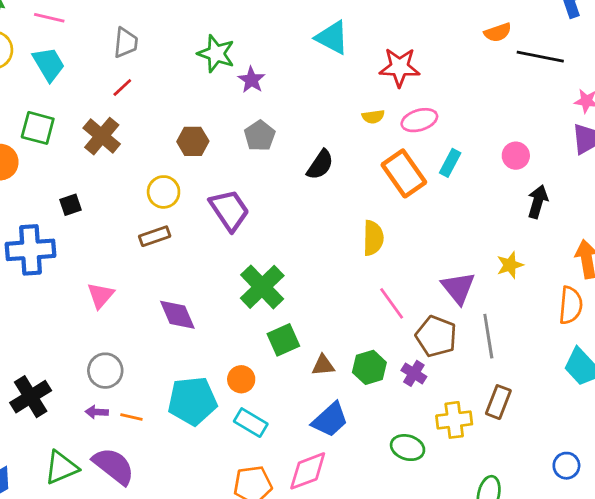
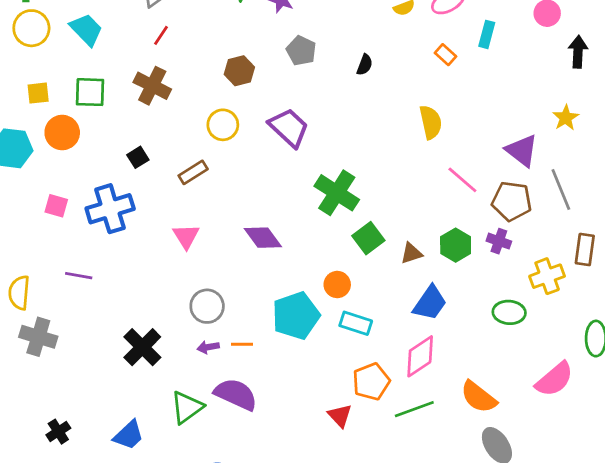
black semicircle: (320, 165) -> (365, 65), size x0.7
orange rectangle: (404, 173) -> (446, 55), size x0.5
brown rectangle: (155, 236) -> (193, 172), moved

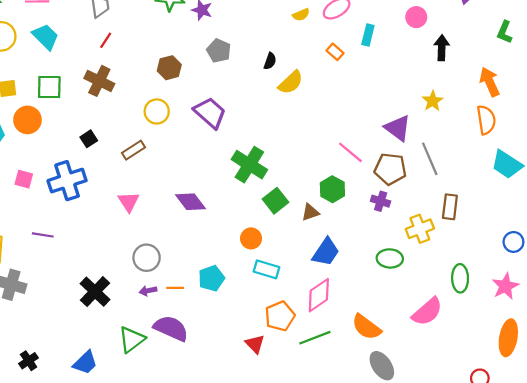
yellow semicircle: (431, 122) -> (291, 82), moved, turned 60
green hexagon: (456, 245) -> (332, 189), moved
cyan pentagon: (296, 316) -> (211, 278), moved, size x0.7

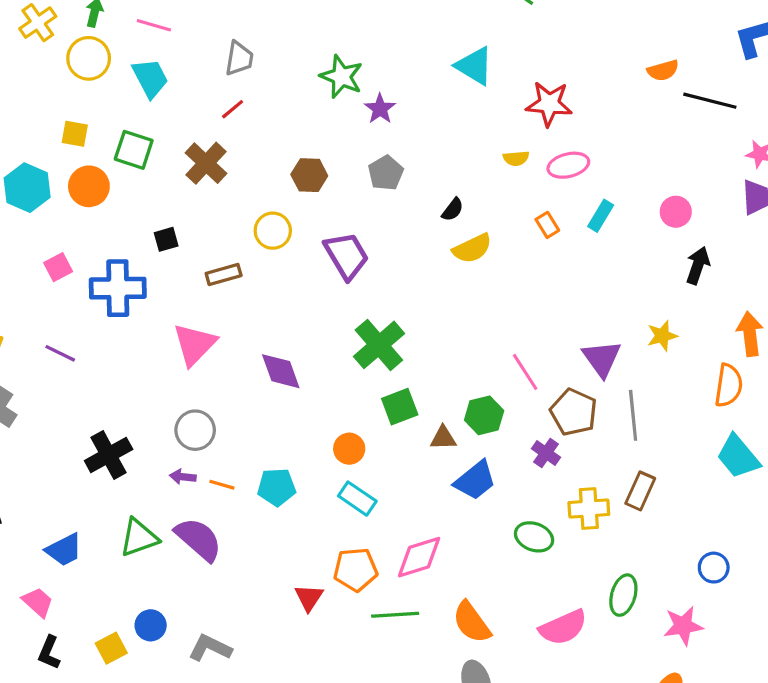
pink square: (24, 179) -> (58, 267), turned 30
pink triangle: (129, 202) -> (194, 344), size x1.4
blue trapezoid: (326, 252) -> (475, 480), moved

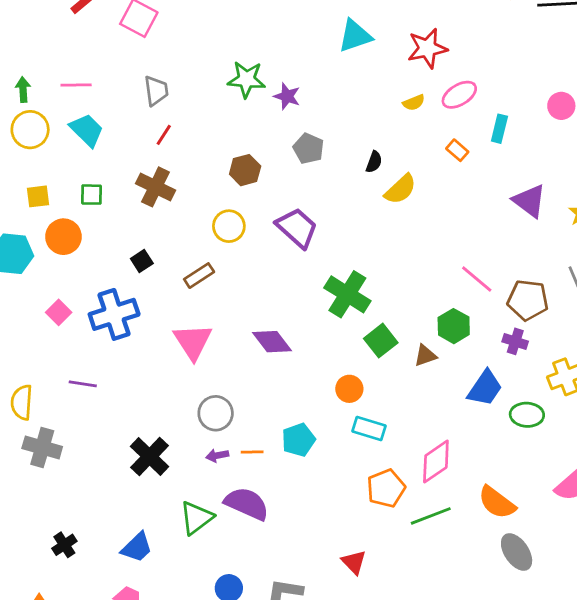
cyan triangle: (474, 66) -> (355, 36), turned -33
green square: (134, 150) -> (92, 195), size x0.7
purple triangle: (602, 358) -> (529, 201), moved
blue trapezoid: (475, 480) -> (485, 388), moved
red triangle: (309, 598) -> (354, 562), moved

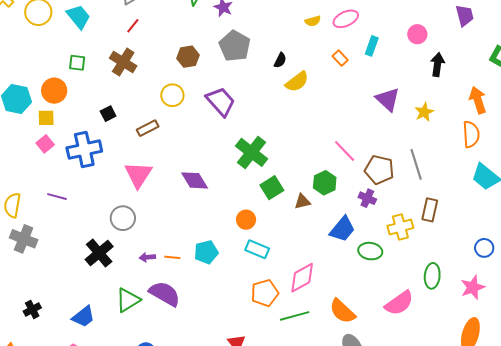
gray pentagon: (308, 148) -> (235, 46), size x1.4
yellow square: (38, 196) -> (46, 118), moved
gray circle: (216, 413) -> (123, 218), moved

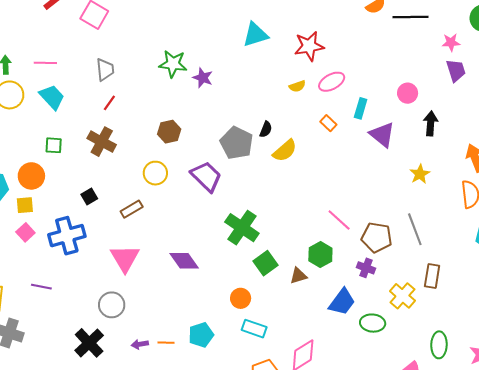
gray pentagon: (235, 46) -> (237, 143), moved
purple triangle: (388, 99) -> (382, 135), moved
yellow cross: (400, 227) -> (402, 296), turned -30

